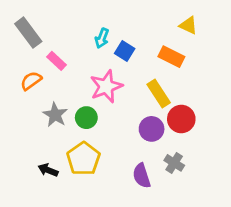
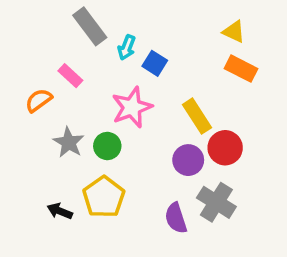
gray rectangle: (28, 33) -> (90, 26), moved
orange rectangle: (171, 57) -> (241, 69), moved
gray cross: (174, 163) -> (216, 202), size x1.5

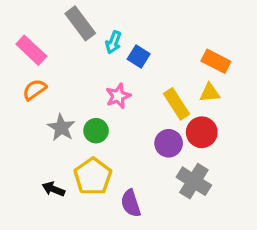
yellow triangle: (234, 32) -> (210, 93), moved, turned -30
pink rectangle: (70, 76) -> (31, 50), moved, size x1.4
pink star: (132, 107) -> (118, 96), size x0.7
purple semicircle: (176, 218) -> (131, 203), moved

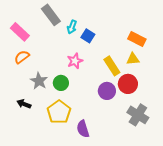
gray cross: (194, 181) -> (138, 115), moved
black arrow: (53, 189) -> (24, 104), moved

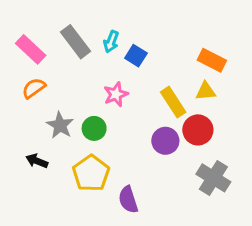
gray rectangle: (51, 15) -> (76, 42), moved

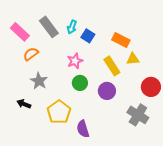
orange rectangle: (212, 60) -> (121, 40), moved
orange semicircle: (34, 88) -> (31, 54), moved
green circle: (94, 128) -> (80, 83), moved
red circle: (198, 130) -> (151, 87), moved

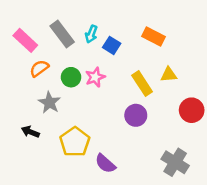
orange rectangle: (121, 40) -> (154, 37), moved
green circle: (80, 83) -> (71, 77), moved
gray cross: (138, 115) -> (175, 162), moved
purple semicircle: (83, 129) -> (105, 164), turned -30

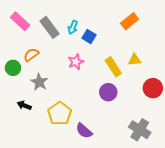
orange rectangle: (154, 37) -> (130, 21), moved, turned -66
pink rectangle: (25, 40) -> (20, 21), moved
green circle: (71, 77) -> (13, 68), moved

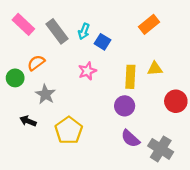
yellow rectangle: (113, 67) -> (130, 77), turned 36
purple semicircle: (84, 131) -> (130, 138), moved

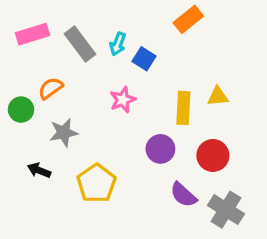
pink rectangle: (23, 24) -> (32, 34), turned -60
orange rectangle: (149, 24) -> (188, 19), moved
gray star: (45, 94) -> (64, 133), turned 30
red circle: (176, 101) -> (213, 155), moved
purple circle: (125, 106) -> (160, 149), moved

